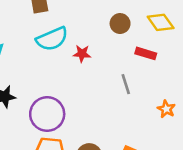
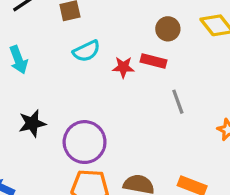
cyan semicircle: (52, 39) -> (87, 51), size x0.7
red rectangle: (146, 53) -> (154, 61), moved

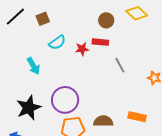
cyan arrow: (18, 60) -> (33, 66), moved
black star: (32, 123) -> (29, 108), moved, size x1.4

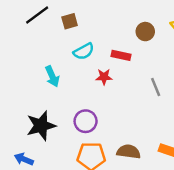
red rectangle: (100, 42) -> (121, 55), moved
red star: (82, 49) -> (104, 77), moved
purple circle: (65, 100) -> (86, 121), size x0.7

